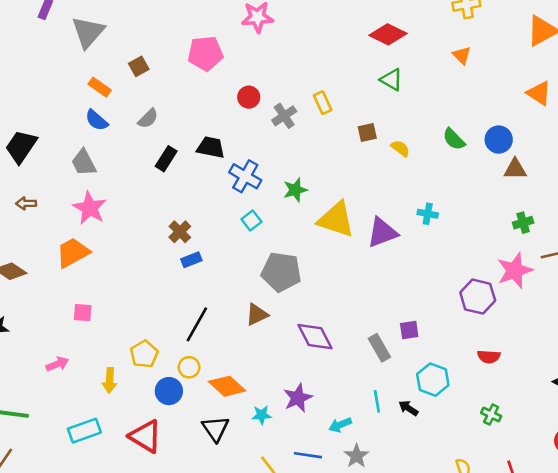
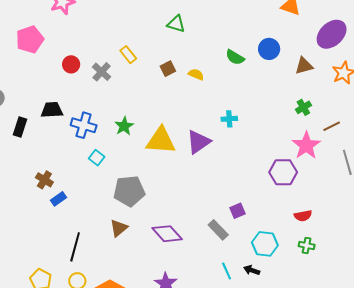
brown triangle: (515, 169) -> (304, 66), moved
green cross: (491, 415) -> (307, 246), moved

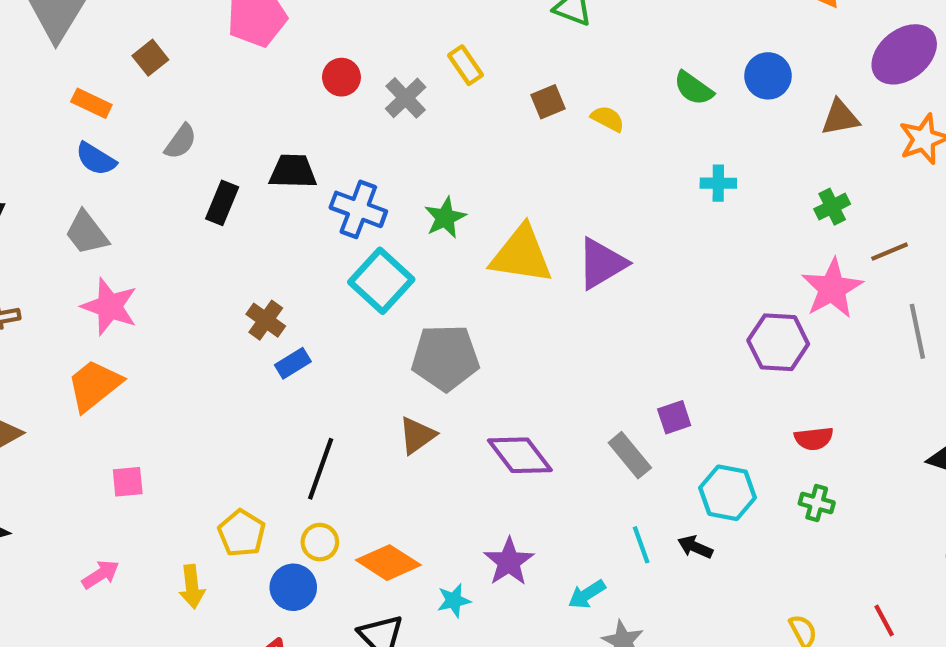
cyan cross: (229, 119) -> (718, 183), moved
cyan square: (97, 158) -> (381, 281), size x1.8

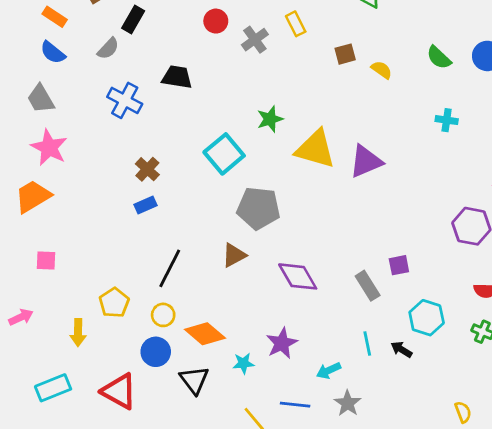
black rectangle: (222, 203) -> (133, 19), moved
blue cross: (358, 209) -> (125, 100), moved
blue rectangle: (293, 363) -> (145, 205), moved
blue circle: (293, 587) -> (156, 352), moved

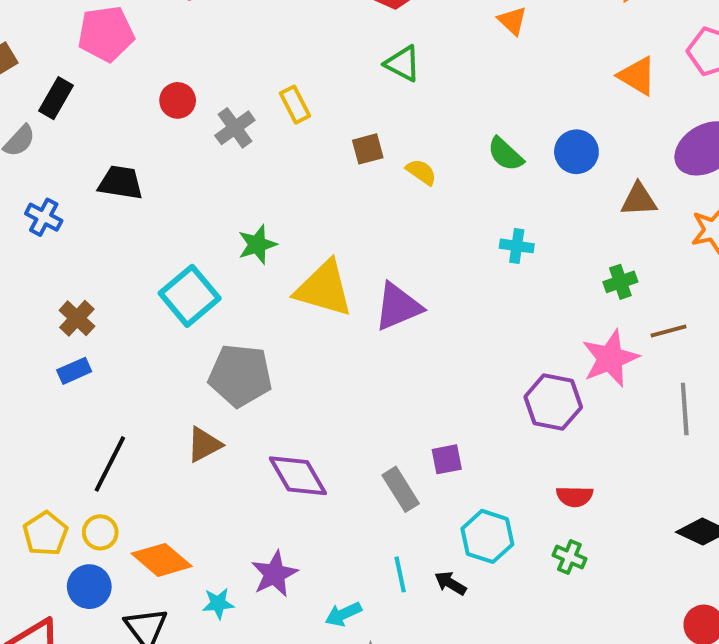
blue cross: (125, 100) -> (44, 217), size x0.7
yellow pentagon: (114, 303) -> (45, 534), moved

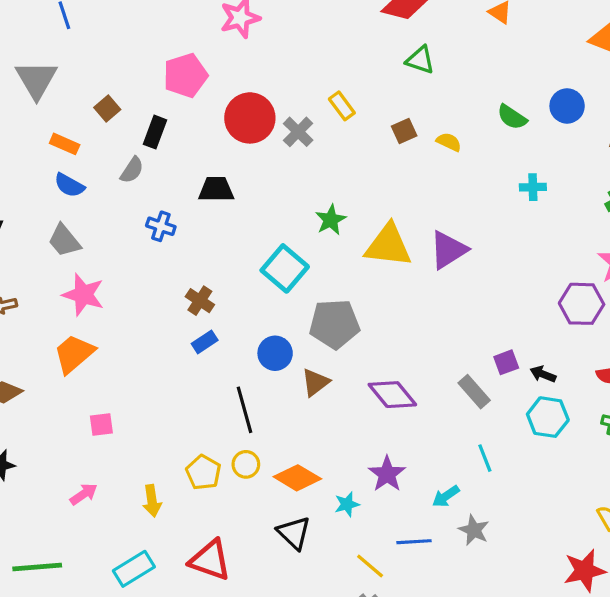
red circle: (178, 100) -> (250, 118), size x1.8
black line: (110, 464) -> (245, 410), turned -33
black arrow: (450, 583) -> (543, 374), moved
blue circle: (89, 587) -> (275, 353), moved

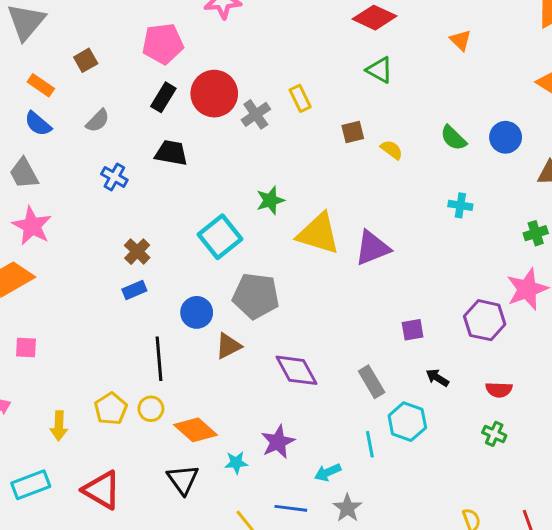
black rectangle: (155, 132) -> (163, 97), moved
purple square: (506, 362) -> (413, 330), moved
cyan hexagon: (548, 417) -> (407, 422), moved

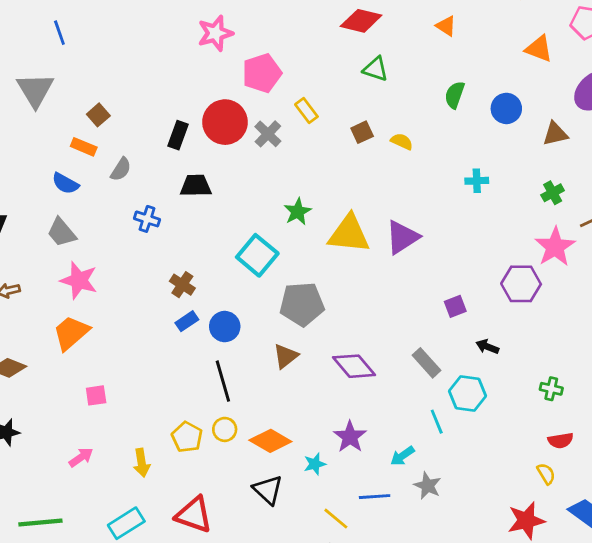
pink pentagon: (163, 44) -> (262, 73), moved
orange rectangle: (41, 85) -> (84, 147), moved
green semicircle: (453, 138) -> (455, 95), moved, turned 76
blue circle: (197, 312) -> (225, 327), moved
red semicircle: (499, 390) -> (561, 441), moved

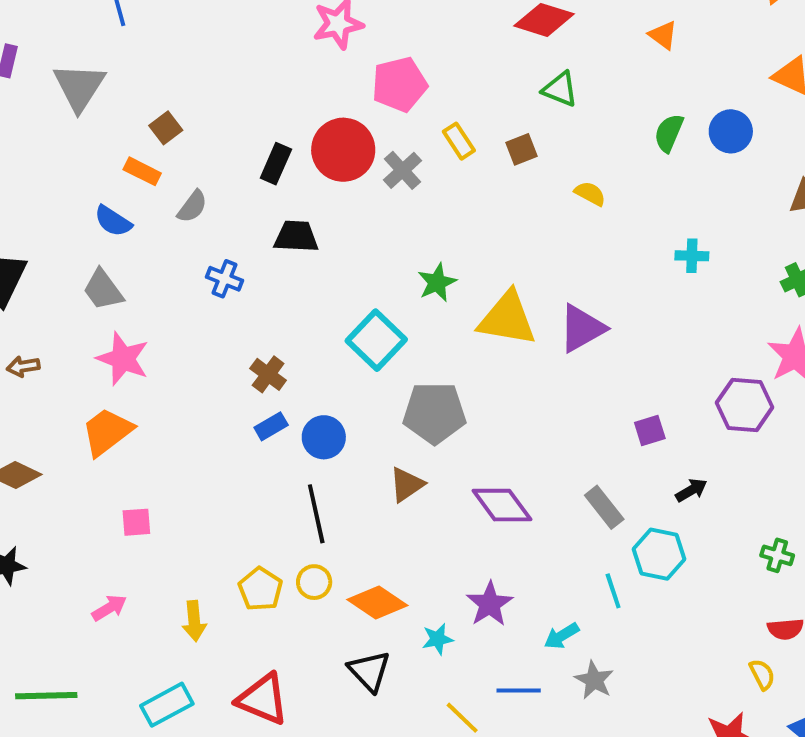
blue circle: (506, 108) -> (731, 131), moved
brown square: (362, 132) -> (521, 149), moved
black arrow: (487, 347) -> (691, 490), turned 125

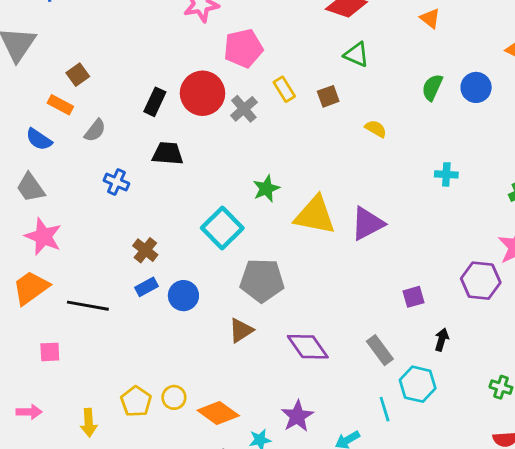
black arrow: (691, 490) -> (442, 340), turned -45
black line: (316, 514) -> (88, 306), moved, turned -69
pink arrow: (109, 608) -> (29, 412), turned 30

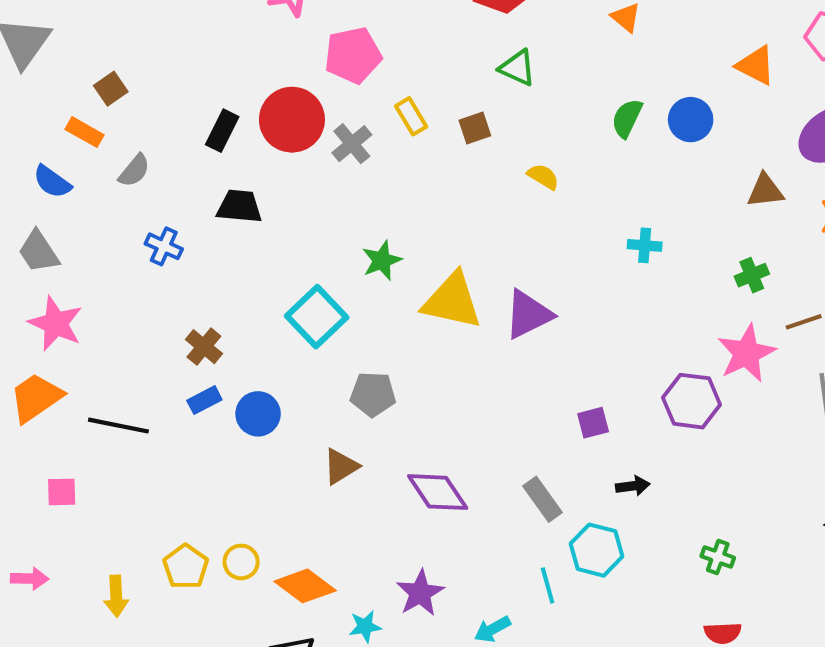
gray pentagon: (262, 280) -> (373, 394), size x0.7
black arrow: (442, 340) -> (633, 486), turned 65

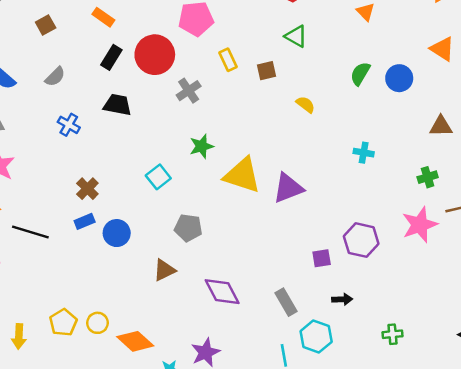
orange rectangle: (85, 132) -> (103, 17), moved
gray cross: (352, 144) -> (189, 91), moved
cyan square: (317, 317) -> (158, 177), size x0.7
purple hexagon: (691, 401) -> (361, 240), moved
green cross: (718, 557) -> (393, 334), moved, turned -30

